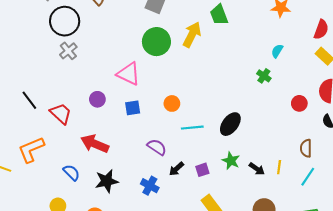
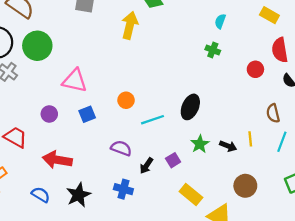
green circle: (156, 42) -> (37, 46), moved
green star: (231, 161) -> (200, 144), turned 30

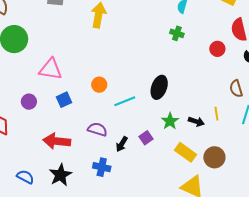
red arrow: (57, 160) -> (57, 141), moved
yellow rectangle: (191, 194) -> (185, 152), moved

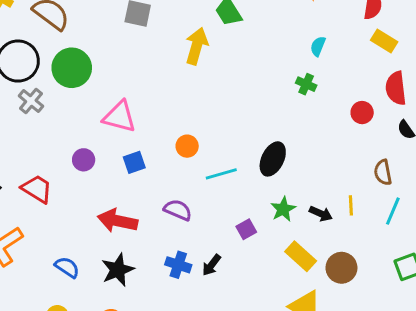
black arrow: (122, 144) -> (211, 265), moved

